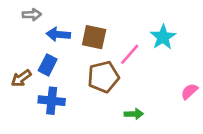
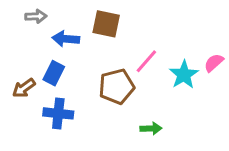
brown square: (94, 37) -> (106, 24), moved
cyan star: (163, 37) -> (184, 75), moved
pink semicircle: (189, 91) -> (214, 63), moved

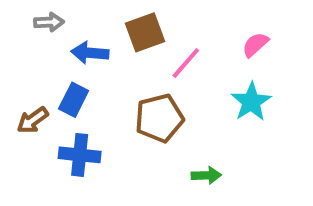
brown square: (106, 24) -> (145, 32), turned -32
pink line: (146, 61) -> (186, 63), moved
pink semicircle: (214, 63) -> (255, 45), moved

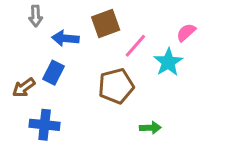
gray arrow: (49, 22) -> (36, 16), turned 90
cyan star: (251, 102) -> (168, 62), moved
blue cross: (80, 155) -> (45, 125), moved

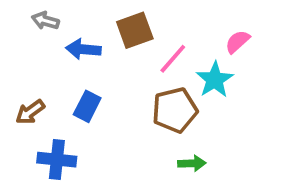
gray arrow: (36, 16) -> (45, 21), turned 108
blue rectangle: (53, 73) -> (87, 106), moved
brown pentagon: (116, 86) -> (175, 110), moved

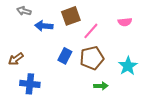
pink semicircle: (237, 42) -> (125, 22), turned -144
cyan star: (215, 80) -> (128, 66), moved
blue rectangle: (87, 106) -> (65, 56), moved

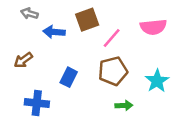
pink semicircle: (125, 22) -> (153, 27), size x1.5
blue rectangle: (65, 56) -> (69, 77), moved
brown arrow: (16, 59) -> (23, 60), moved

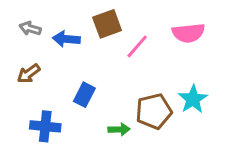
gray arrow: (29, 13) -> (30, 28), moved
brown pentagon: (113, 71) -> (154, 111), moved
green arrow: (124, 105) -> (119, 129), moved

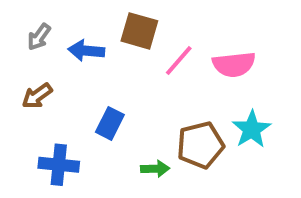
brown square: (107, 24) -> (139, 31), turned 36
gray arrow: (30, 28) -> (39, 37), turned -70
pink semicircle: (188, 33) -> (234, 64), moved

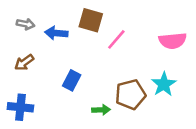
gray arrow: (39, 37) -> (26, 24), turned -114
pink semicircle: (234, 64) -> (173, 41), moved
blue cross: (59, 165) -> (20, 107), moved

